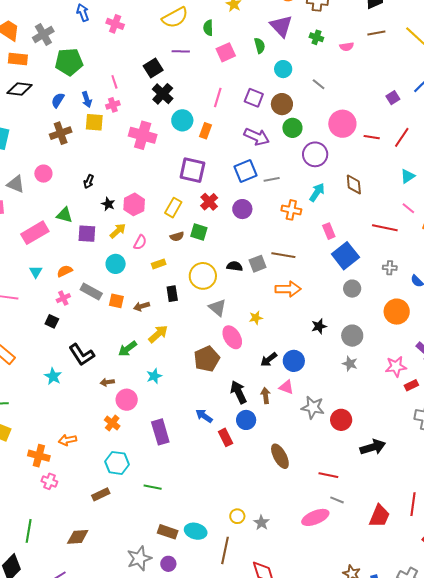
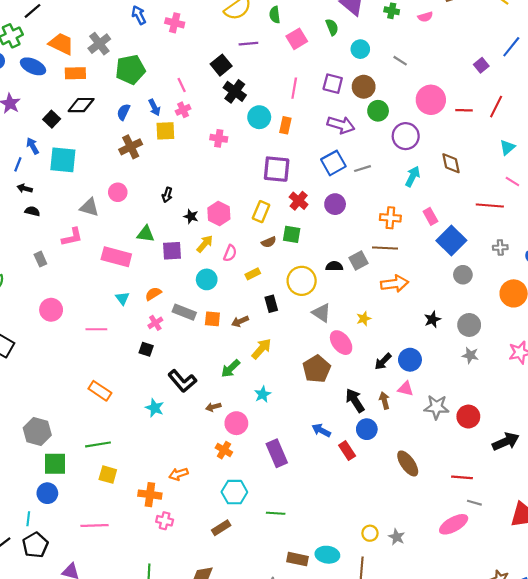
pink cross: (143, 135) -> (219, 138), size x0.6
orange cross: (291, 210) -> (390, 218), moved
pink rectangle: (35, 233) -> (116, 257), turned 52

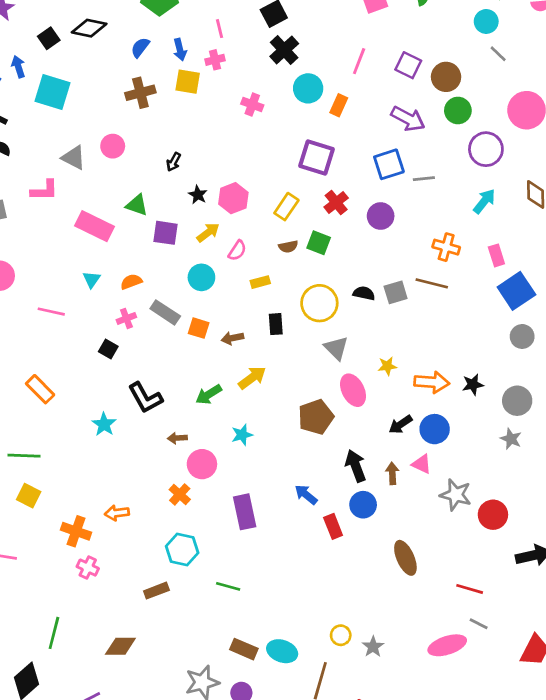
cyan circle: (360, 49) -> (486, 21), moved
orange arrow: (395, 284) -> (432, 382), moved

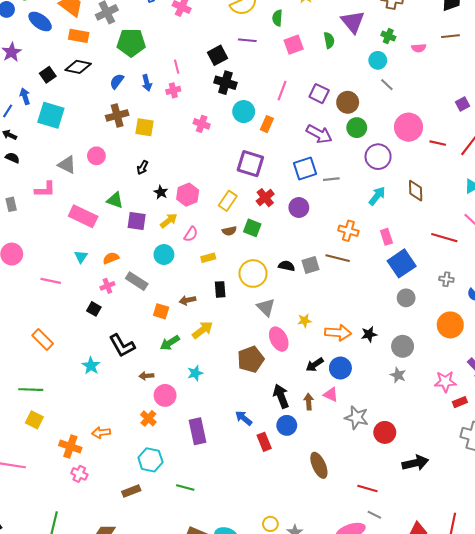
black cross: (284, 50) -> (225, 83), turned -30
yellow square: (188, 82) -> (144, 127), moved
orange square: (199, 328) -> (161, 311), moved

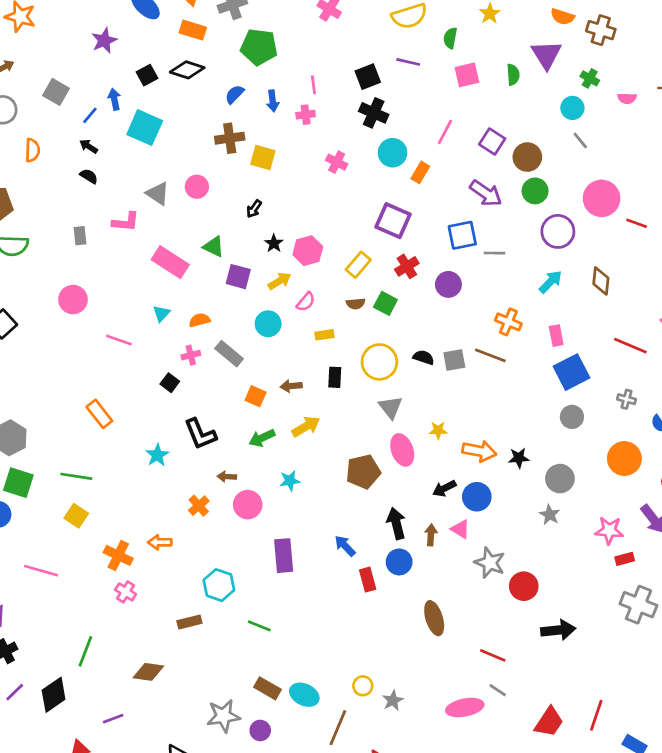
orange cross: (148, 418) -> (199, 506), moved

